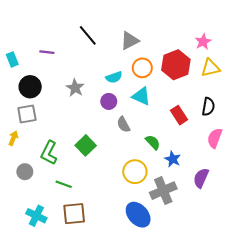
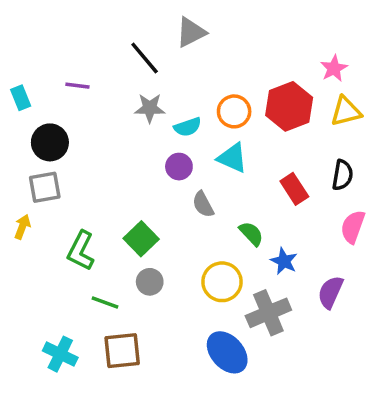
gray triangle: (130, 41) -> (191, 32), moved
gray star: (75, 88) -> (150, 108), moved, turned -30
gray circle: (25, 172) -> (150, 282), moved

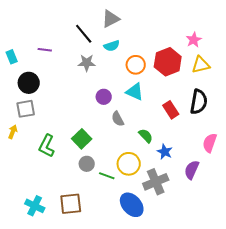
cyan semicircle: (188, 127) -> (112, 46), moved
black semicircle: (342, 175) -> (199, 102), size x1.4
pink semicircle: (353, 227) -> (210, 143), moved
green line: (105, 302) -> (107, 176), moved

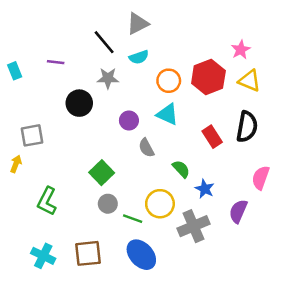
yellow triangle: (201, 65) -> (249, 81), turned 36
black circle: (29, 83) -> (79, 103), moved
green L-shape: (47, 146) -> (47, 201), moved
blue ellipse: (132, 205) -> (141, 255), moved

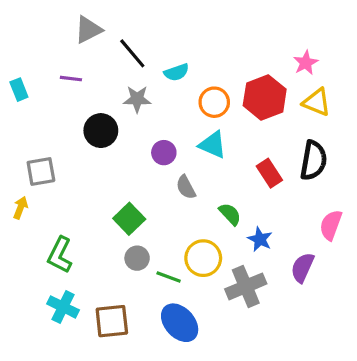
gray triangle: (138, 24) -> (88, 30), moved
cyan cross: (43, 256) -> (63, 307), moved

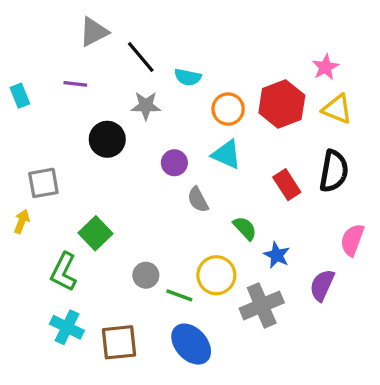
cyan semicircle: (176, 72) -> (188, 77), turned 30
green square: (129, 219) -> (95, 233), moved

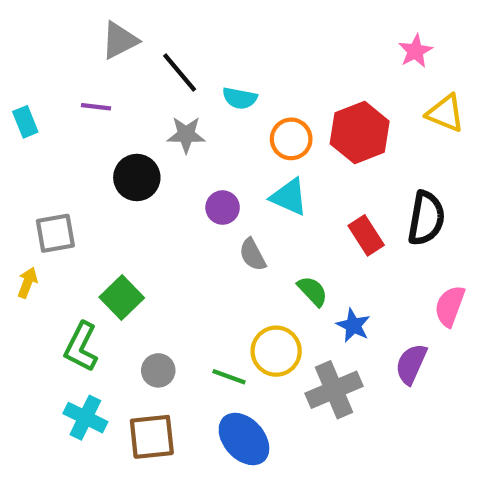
pink star: (325, 67) -> (415, 51), moved
yellow triangle: (337, 109) -> (445, 113), moved
gray circle: (146, 275) -> (158, 370), moved

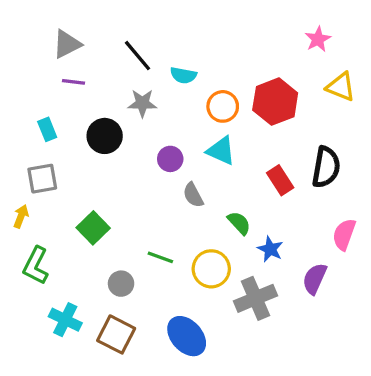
gray triangle: (120, 40) -> (67, 44), moved
cyan rectangle: (25, 122) -> (47, 129), moved
green L-shape: (81, 347) -> (36, 266), moved
green line: (229, 377) -> (160, 257), moved
brown square: (152, 437) -> (116, 334), turned 33

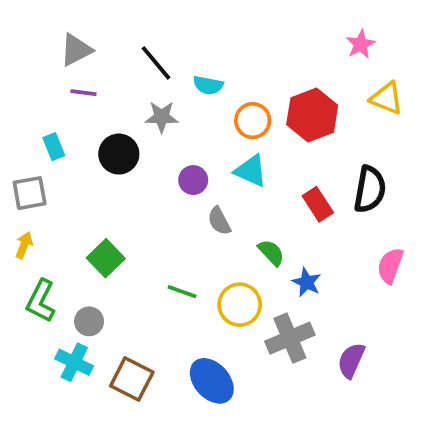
gray square: (42, 179) -> (30, 193), moved
purple semicircle: (315, 279) -> (351, 360), moved
gray circle: (121, 284) -> (89, 321), moved

